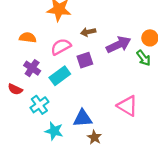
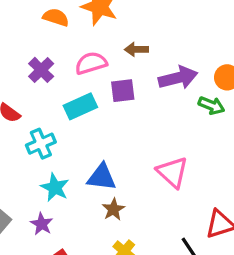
orange semicircle: (28, 38) -> (56, 17), moved
green arrow: (144, 58) -> (211, 105), turned -42
purple cross: (32, 68) -> (41, 70), moved

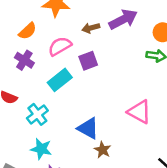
orange semicircle: (56, 17) -> (28, 31), moved, turned 132
purple arrow: (178, 78) -> (123, 19), moved
blue triangle: (102, 177) -> (88, 128), turned 35
cyan star: (55, 188) -> (41, 149), moved

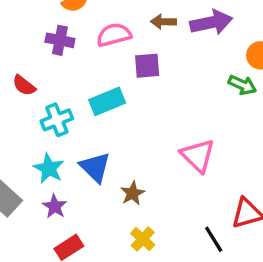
purple cross: (24, 60) -> (60, 40), turned -36
cyan rectangle: (60, 80) -> (107, 101), moved
blue triangle: (88, 128) -> (95, 167), moved

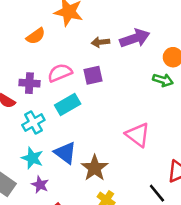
pink semicircle: (114, 35) -> (60, 73), moved
purple cross: (60, 40) -> (29, 83), moved
brown star: (133, 193) -> (95, 168), size x1.5

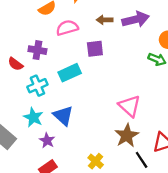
pink semicircle: (60, 73) -> (67, 28), moved
brown star: (95, 168) -> (127, 136), moved
purple star: (40, 185) -> (47, 140), moved

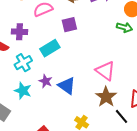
blue triangle: (63, 116) -> (67, 86), moved
purple star: (47, 140) -> (46, 81), moved

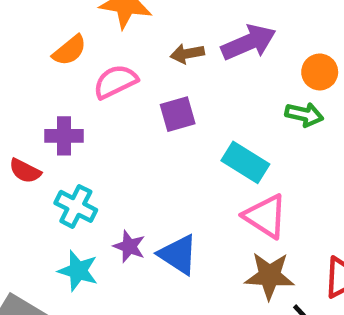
cyan rectangle: (50, 48) -> (245, 162), moved, turned 66
cyan cross: (23, 63) -> (76, 206), turned -30
brown star: (106, 97) -> (269, 276), turned -30

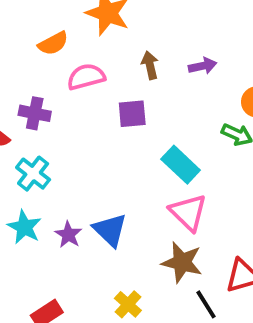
purple arrow: (249, 42) -> (203, 66), size x0.6
brown arrow: (187, 54) -> (150, 65), turned 76
purple star: (129, 246) -> (68, 235), moved

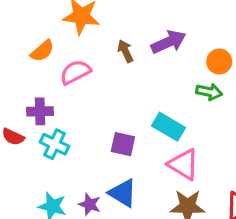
purple arrow: (203, 66) -> (168, 42), size x1.5
purple square: (132, 114) -> (123, 144), moved, turned 30
cyan cross: (33, 174) -> (54, 144), moved

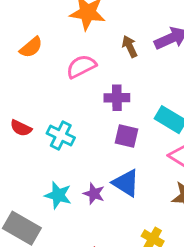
orange semicircle: (42, 51) -> (31, 47), moved
purple cross: (40, 111) -> (117, 98), moved

